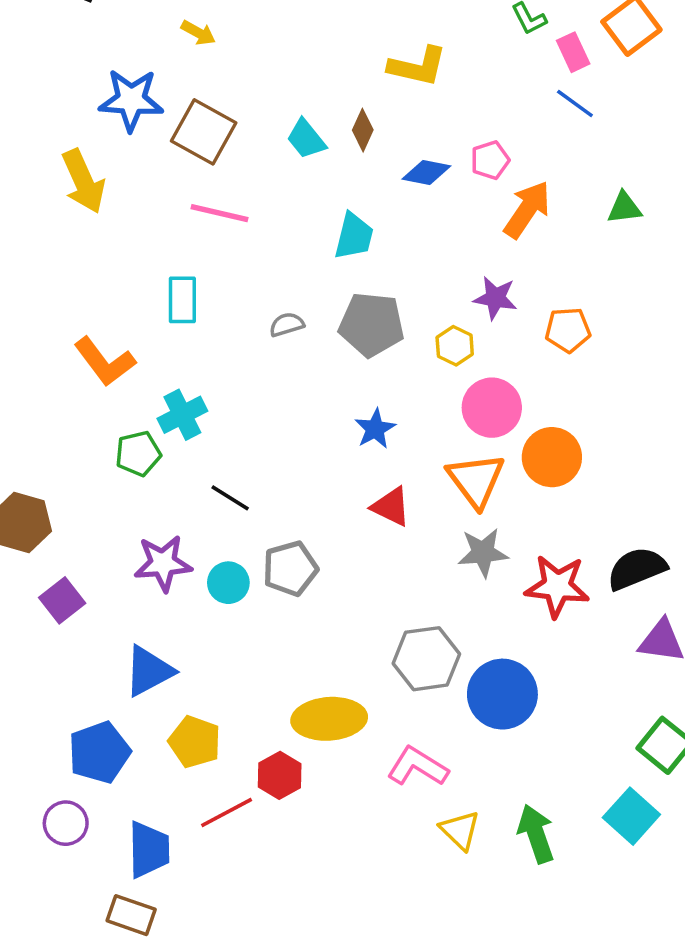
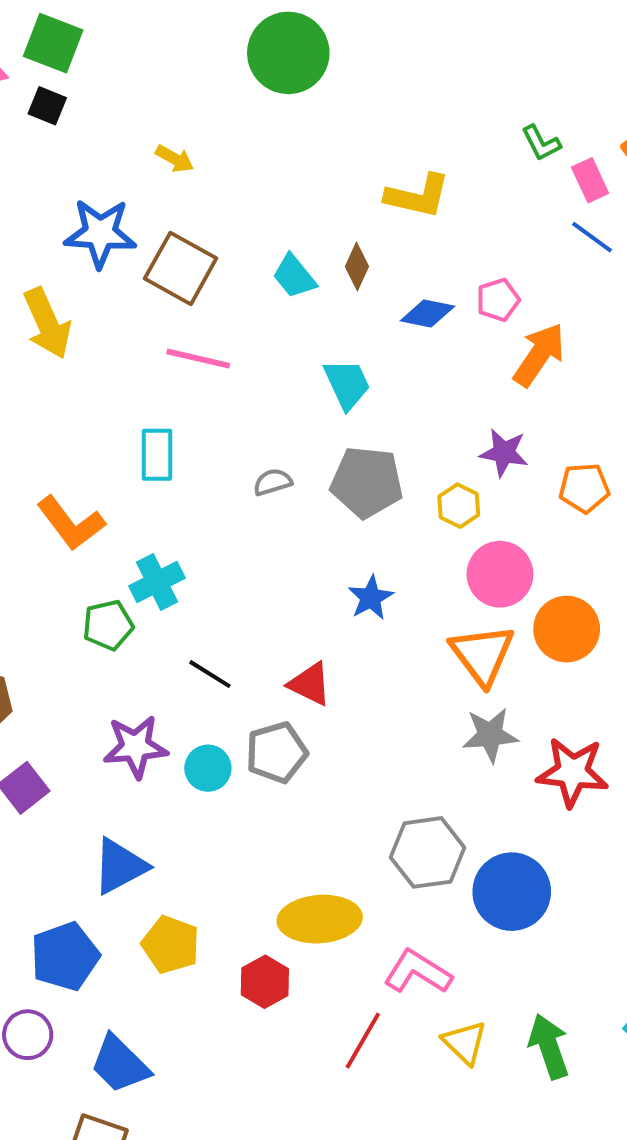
cyan trapezoid: (354, 236) -> (347, 384), turned -39
red triangle: (391, 507) -> (310, 684), moved
red line: (227, 813) -> (363, 1041), moved, turned -32
blue trapezoid: (149, 850) -> (120, 1064), turned 136

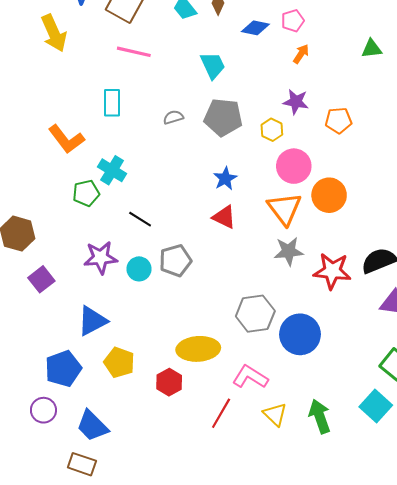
orange arrow: (539, 355) -> (301, 54), moved, size x0.6
cyan cross: (157, 582) -> (112, 170), turned -32
red triangle: (310, 684) -> (224, 217), moved

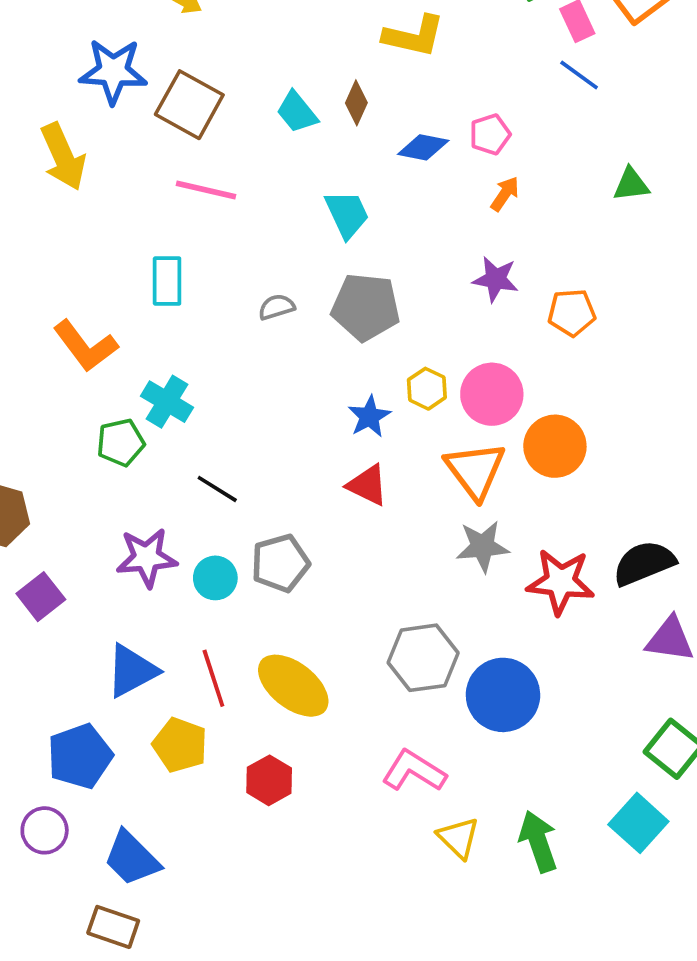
yellow hexagon: (272, 130) -> (427, 389), moved
yellow ellipse: (198, 349) -> (293, 686), moved, turned 42
red line: (221, 413) -> (213, 678), moved, turned -48

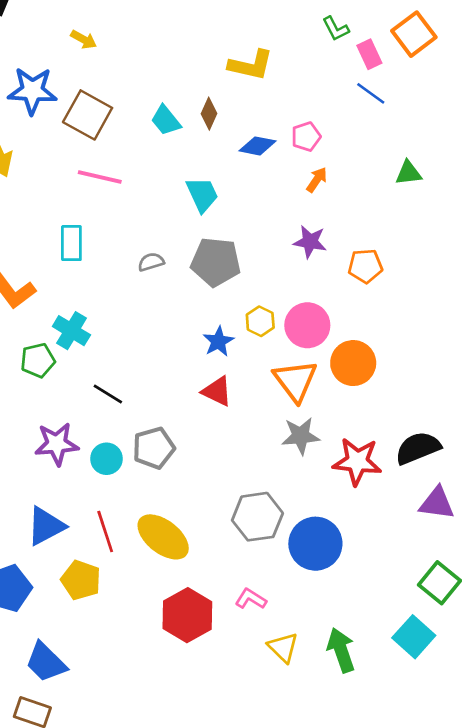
pink L-shape: (414, 771) -> (251, 599), size x0.7
red hexagon: (269, 780) -> (187, 615), moved, size x1.5

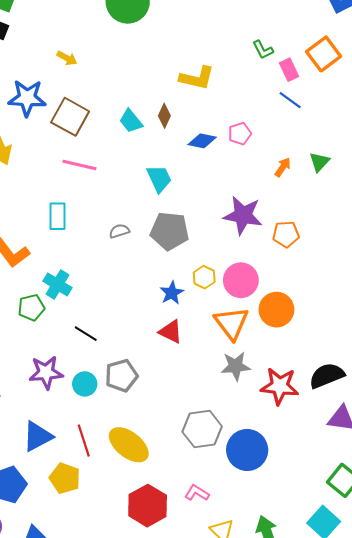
green triangle: (408, 173) -> (319, 162), turned -40
orange arrow: (317, 180) -> (283, 167), moved
purple star: (310, 242) -> (243, 215), size x1.5

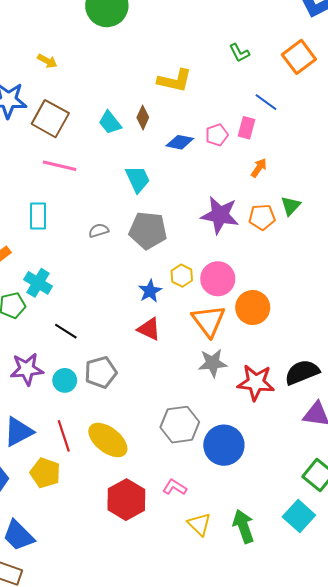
pink rectangle: (289, 70) -> (247, 128), moved, turned 40
green triangle: (319, 162) -> (291, 206), moved
orange pentagon: (286, 234) -> (262, 217), moved

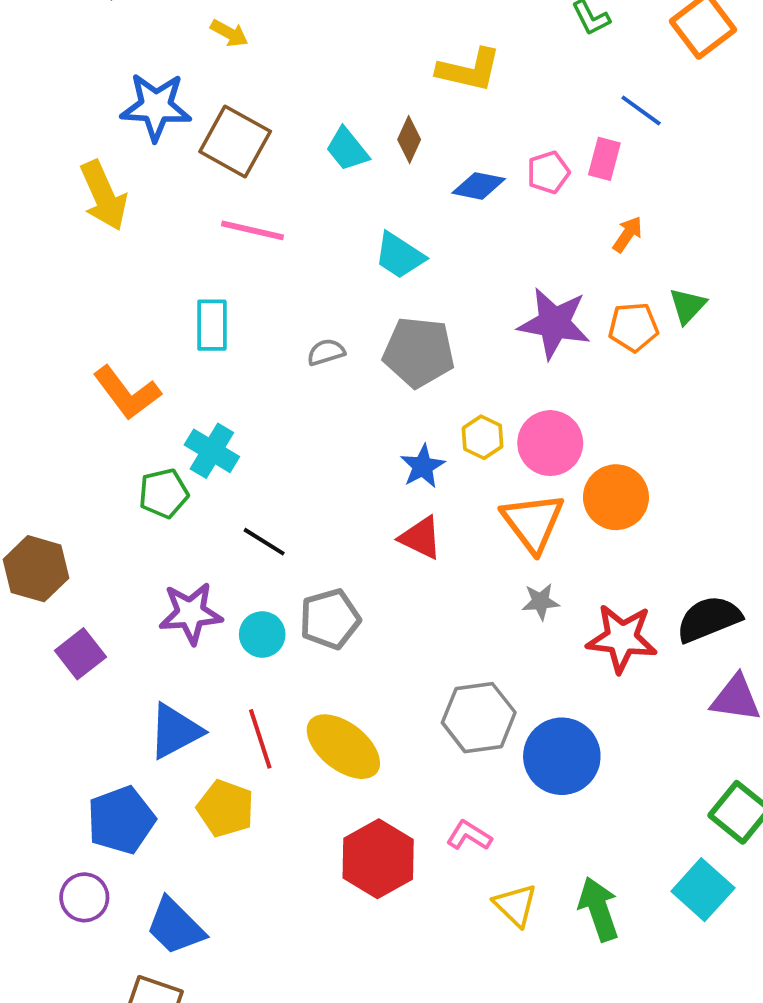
cyan trapezoid: (138, 179) -> (399, 256), turned 148
gray star: (213, 363) -> (541, 602), size x0.7

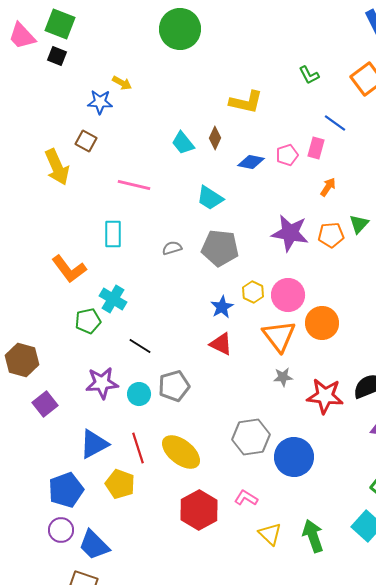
blue star: (156, 107) -> (100, 102), moved, size x0.7
brown square: (235, 141) -> (86, 141), moved, size x0.6
purple circle: (84, 897) -> (61, 530), moved

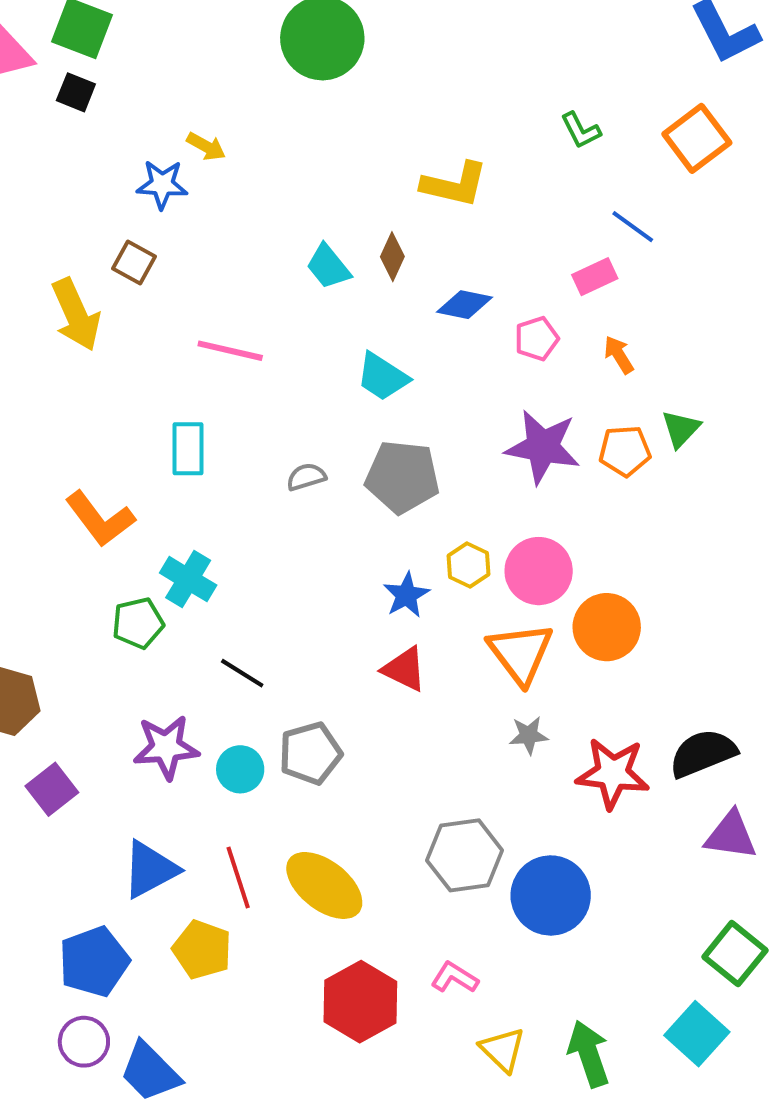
pink rectangle: (316, 148) -> (595, 277), turned 50
pink pentagon: (287, 155) -> (537, 339), moved
orange arrow: (328, 187) -> (619, 355), turned -66

